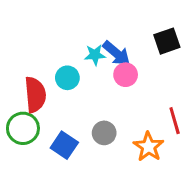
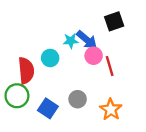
black square: (167, 41) -> (114, 21), moved
red line: (175, 121) -> (110, 66), moved

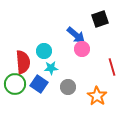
cyan star: (71, 41) -> (51, 68), moved
red line: (110, 66) -> (112, 67), moved
blue square: (48, 108) -> (39, 84), moved

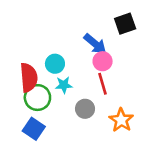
red line: (112, 67) -> (103, 84), moved
green circle: (15, 84) -> (37, 98), moved
blue square: (39, 84) -> (34, 129), moved

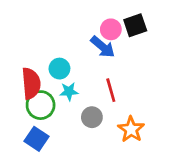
pink circle: (103, 61) -> (111, 29), moved

